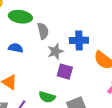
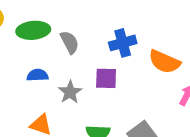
gray star: (55, 51) -> (70, 92), moved
purple square: (65, 72) -> (106, 78), moved

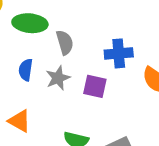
blue semicircle: (38, 75) -> (26, 70), turned -90
gray star: (70, 92) -> (58, 78), moved

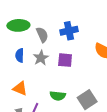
blue cross: (119, 53) -> (69, 31), moved

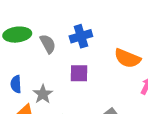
blue semicircle: (20, 55) -> (16, 84), moved
gray star: (41, 58) -> (43, 94), moved

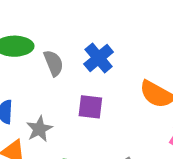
blue cross: (81, 36) -> (99, 58), turned -30

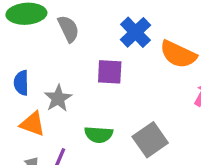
blue cross: (99, 58) -> (136, 32), moved

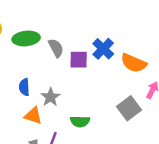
purple square: (110, 72) -> (79, 60), moved
gray square: (150, 140) -> (129, 108), moved

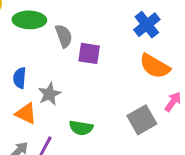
blue cross: (103, 49) -> (147, 25), moved

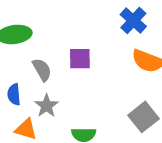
gray semicircle: (64, 36) -> (42, 70), moved

